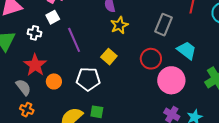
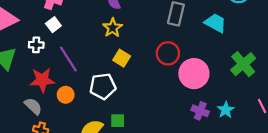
yellow star: (119, 25) -> (113, 28), moved
purple line: (74, 40) -> (68, 59), moved
cyan trapezoid: (187, 50) -> (216, 23), moved
red star: (35, 65) -> (42, 80), turned -30

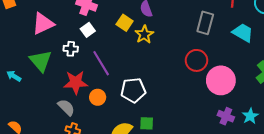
yellow square: (122, 58) -> (125, 23), moved

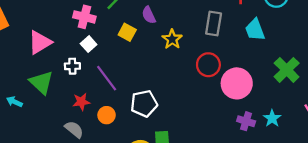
cyan trapezoid: (243, 33) -> (255, 30), turned -135
yellow star: (144, 34) -> (172, 39), moved
red star: (76, 82) -> (81, 102), size x0.7

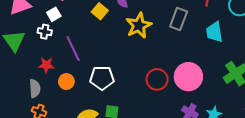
yellow star: (172, 39) -> (139, 25), size x1.4
white square: (89, 44) -> (54, 14), moved
red circle: (208, 65) -> (157, 79), moved
gray semicircle: (74, 129) -> (35, 88), turned 36

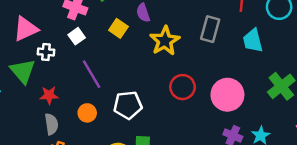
white square: (54, 14) -> (77, 36), moved
white cross: (45, 32) -> (46, 52), moved
red star: (46, 65) -> (49, 95), moved
red circle: (157, 79) -> (183, 87), moved

